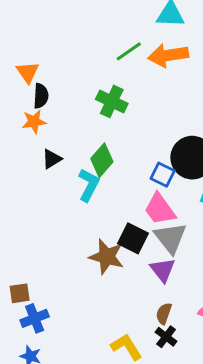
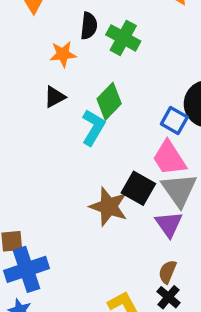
black semicircle: (41, 96) -> (89, 26), moved
orange star: (34, 122) -> (63, 54), moved
blue cross: (35, 318) -> (27, 269), size x1.4

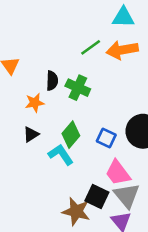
blue square: (174, 121) -> (106, 138), moved
cyan L-shape: (93, 127) -> (61, 155), turned -60

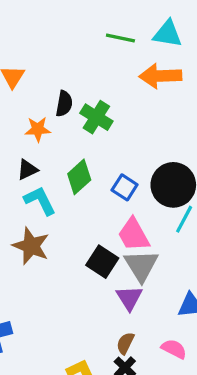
green line: (91, 47) -> (120, 38), moved, turned 40
cyan L-shape: (61, 155) -> (40, 201), moved
brown star: (76, 211) -> (31, 246), moved

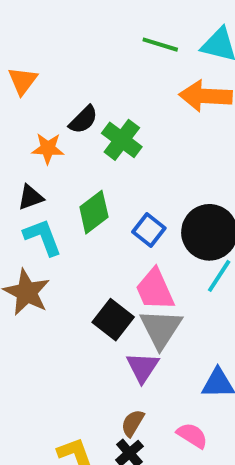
black semicircle: (64, 104) -> (83, 120), turned 30

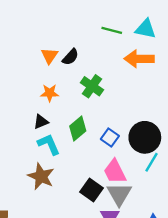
orange triangle: (23, 81) -> (50, 56), moved
black semicircle: (83, 120) -> (70, 57), moved

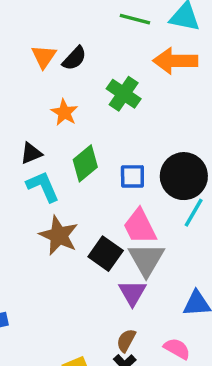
green cross: (92, 86) -> (124, 94), moved
orange star: (50, 93) -> (64, 112), moved, turned 30
blue square: (110, 137) -> (132, 176), turned -36
brown star: (41, 176) -> (59, 235), moved

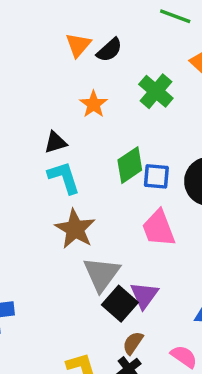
green diamond: (85, 163) -> (130, 165), moved
black square: (106, 254) -> (120, 304), moved
gray triangle: (146, 259) -> (102, 274), moved

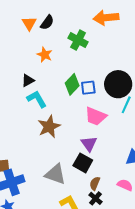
pink trapezoid: (159, 228) -> (96, 116), turned -35
brown star: (75, 229) -> (49, 127), turned 30
gray triangle: (102, 274) -> (55, 174), moved, turned -35
purple triangle: (144, 295) -> (89, 144), moved

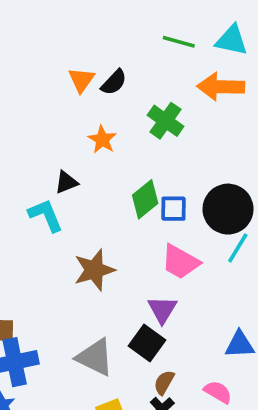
cyan L-shape: (37, 99) -> (46, 215), moved

